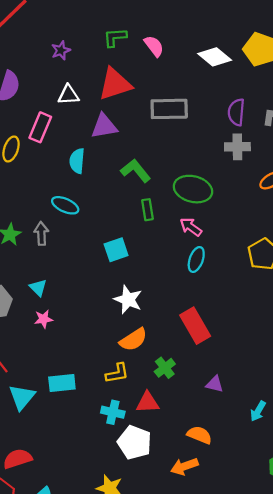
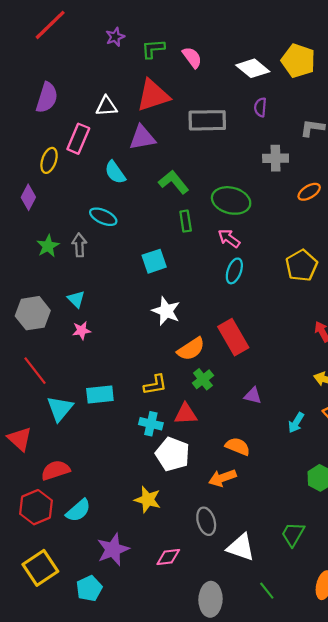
purple star: (61, 50) -> (115, 37), moved
purple semicircle: (236, 112) -> (260, 107), moved, size x0.7
cyan semicircle: (77, 161) -> (115, 172), turned -40
orange semicircle: (133, 340) -> (191, 349), moved

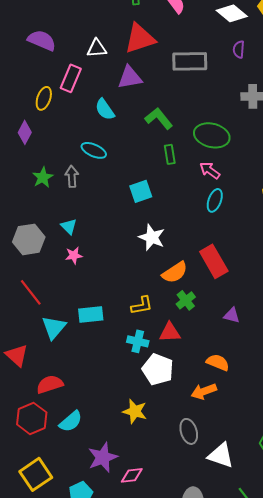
purple semicircle: (47, 98) -> (42, 40), turned -84
pink diamond: (168, 557) -> (132, 475), moved

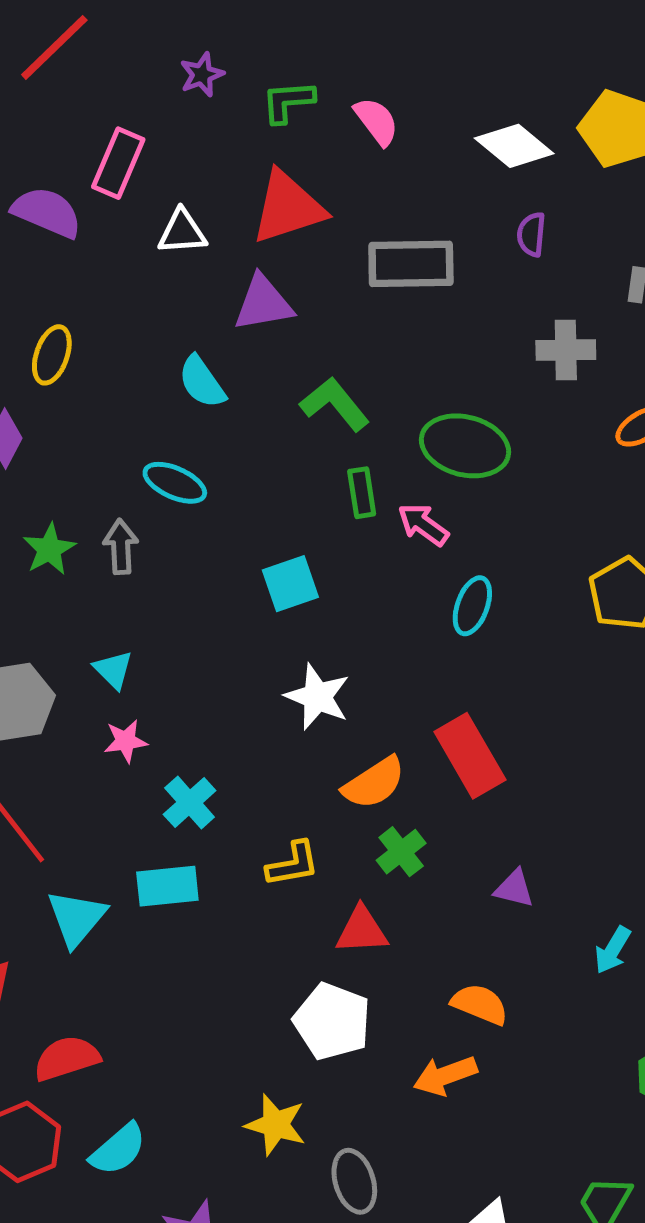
pink rectangle: (71, 78) -> (118, 163), moved
pink arrow: (210, 170) -> (423, 525), moved
cyan cross: (138, 341) -> (190, 803), moved, turned 35
gray ellipse: (189, 431) -> (354, 1181), moved

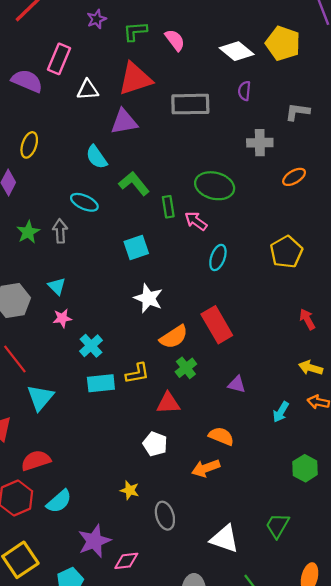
green L-shape: (335, 404) -> (134, 184), moved
cyan rectangle: (167, 886) -> (101, 383), moved
white pentagon: (332, 1021) -> (155, 444), size x0.7
yellow star: (276, 1125) -> (130, 490), size x0.7

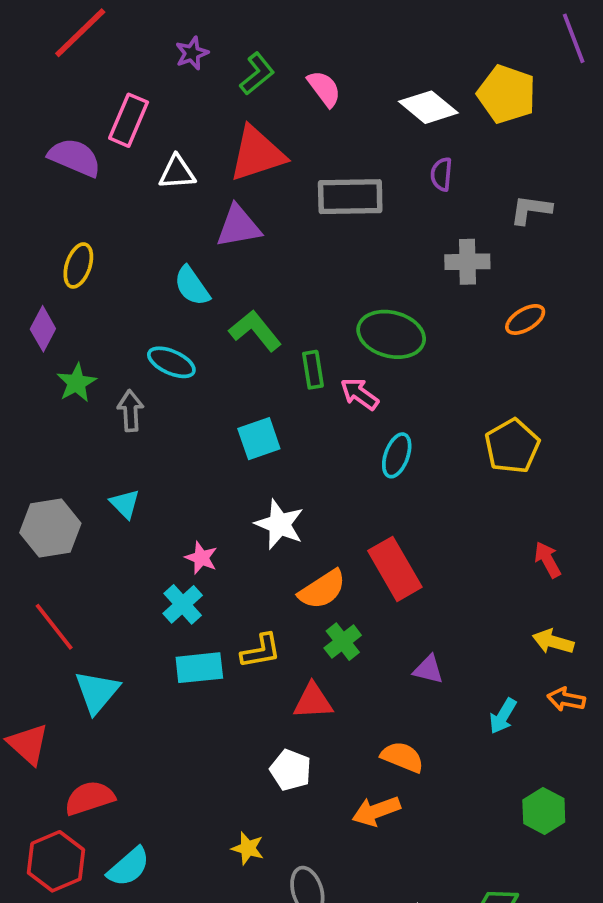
green L-shape: (135, 31) -> (257, 74), turned 145
green star: (28, 232) -> (76, 383), moved
pink star: (62, 318) -> (201, 558), moved, turned 30

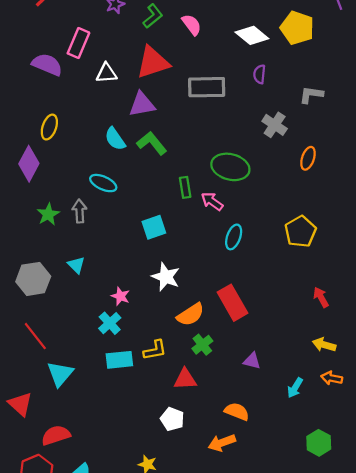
gray cross: (467, 262) -> (275, 125), turned 35
orange ellipse: (525, 319) -> (308, 158), turned -40
purple diamond: (43, 329) -> (29, 164), size x1.4
green L-shape: (255, 331) -> (152, 143), moved
green star: (76, 383) -> (48, 214), moved

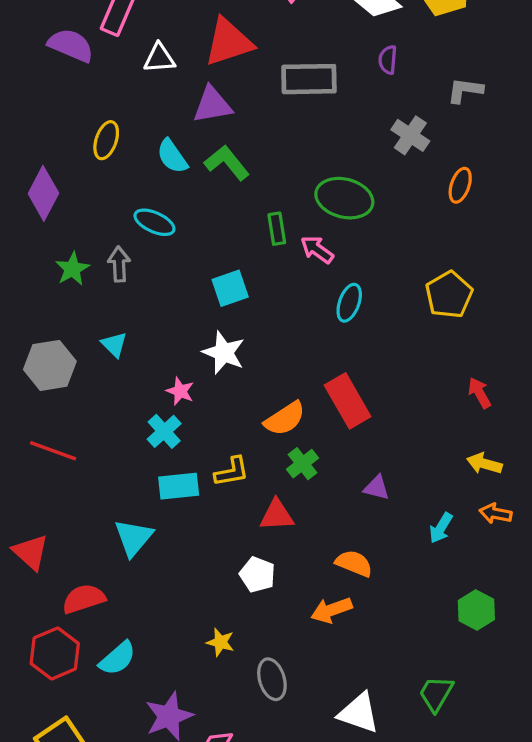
yellow ellipse: (49, 127) -> (106, 140), moved
white star: (166, 277) -> (224, 353), moved
red line: (35, 336) -> (53, 451), turned -32
cyan triangle: (60, 374) -> (134, 538), moved

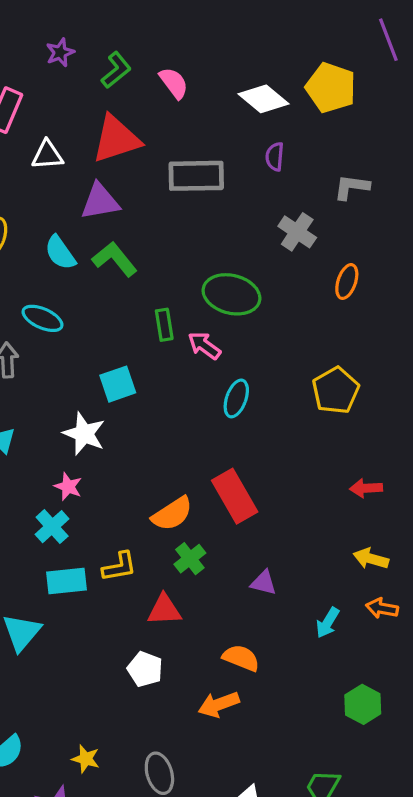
white star: (224, 353) -> (84, 434), moved
red arrow: (480, 393) -> (366, 488), turned -64
yellow star: (220, 642) -> (86, 759), moved

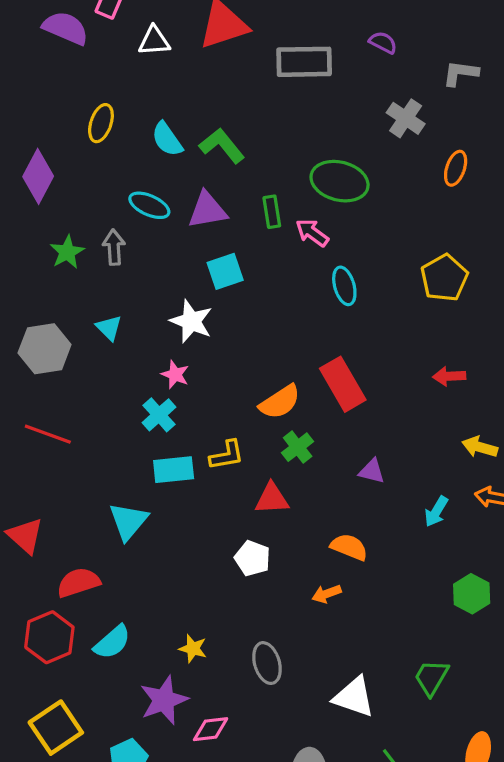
purple semicircle: (275, 157) -> (383, 43), turned 112
purple triangle: (100, 201) -> (207, 210), moved
cyan ellipse: (236, 398) -> (344, 286), turned -36
red arrow: (366, 488) -> (449, 376), moved
orange arrow: (219, 704) -> (327, 594), size x0.7

